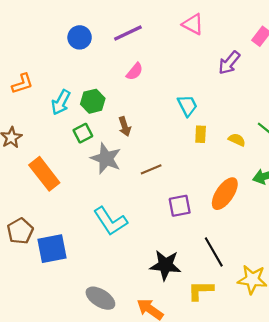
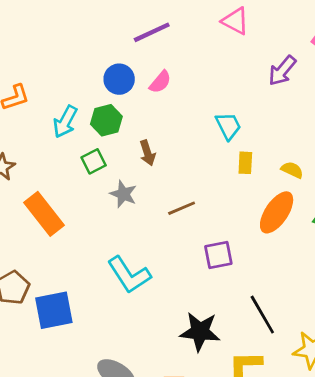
blue circle: (80, 37) -> (119, 79), moved
gray star: (106, 158) -> (123, 194), size x0.7
orange ellipse: (225, 194) -> (277, 212), moved

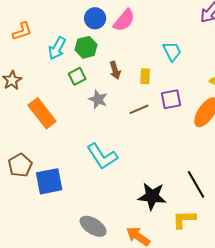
pink semicircle: (160, 82) -> (124, 20), size x1.4
yellow rectangle: (245, 163) -> (145, 76), moved
purple square: (218, 255) -> (171, 99), moved

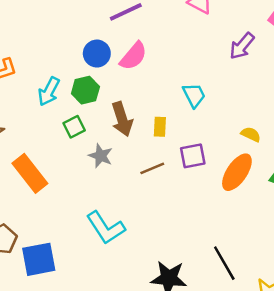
brown arrow: (115, 70) -> (122, 119), size x1.5

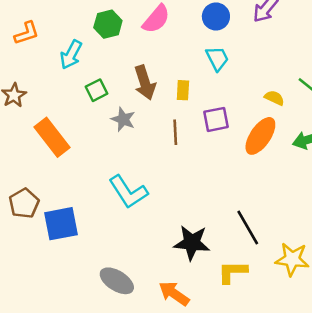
blue circle: (97, 54) -> (216, 17), moved
green hexagon: (85, 90) -> (108, 24), moved
brown line: (152, 168) -> (175, 132), turned -70

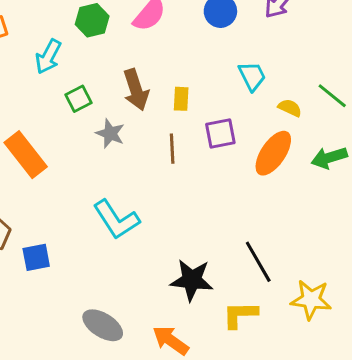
cyan trapezoid: (217, 58) -> (252, 76), moved
blue square: (61, 224) -> (36, 257), size x0.7

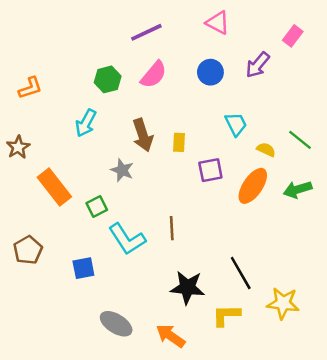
cyan arrow: (48, 57) -> (86, 123), moved
green square: (79, 99) -> (97, 206), moved
brown line: (172, 149) -> (172, 228), moved
blue square: (36, 257) -> (83, 268), moved

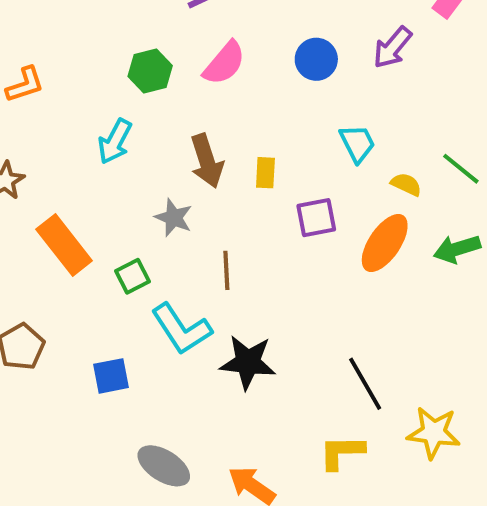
brown line: (172, 228) -> (226, 270), moved
black star: (187, 287) -> (248, 362), moved

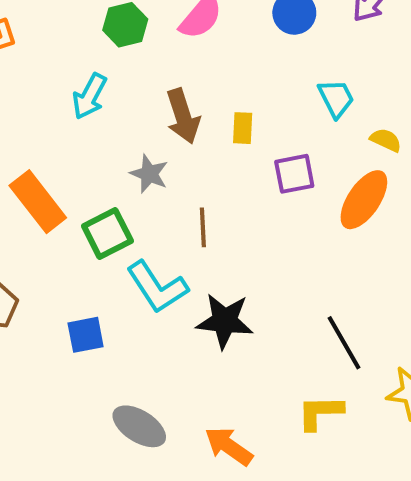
green square: (133, 276) -> (107, 233), size x1.4

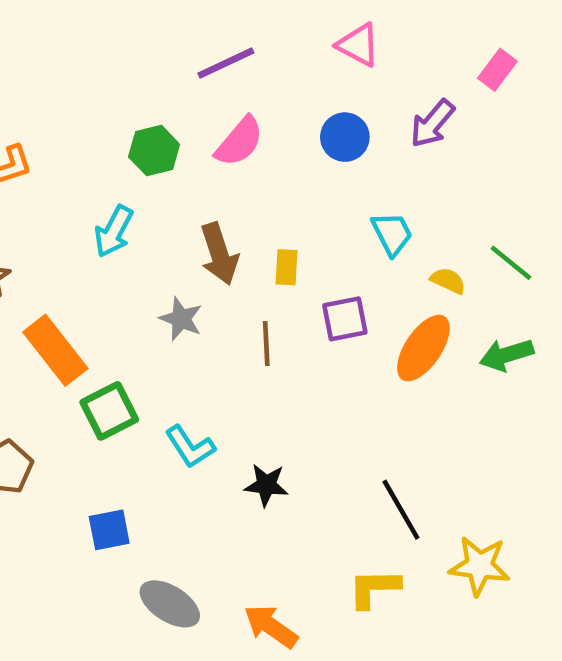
brown line: (203, 227) -> (266, 344), moved
green square: (107, 233) -> (109, 411), moved
cyan L-shape: (157, 287) -> (190, 447), size x0.7
black star: (225, 321) -> (266, 485), size x0.7
blue square: (86, 335) -> (109, 530), moved

